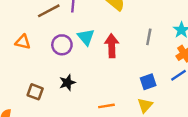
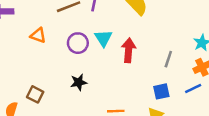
gray line: (149, 37) -> (168, 59), moved
brown square: (35, 92) -> (35, 94), moved

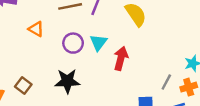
gray line: (168, 59) -> (166, 82), moved
black star: (79, 82) -> (67, 81), size x1.5

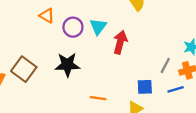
orange triangle: (36, 29) -> (47, 16), moved
brown square: (23, 85) -> (24, 69), size x1.5

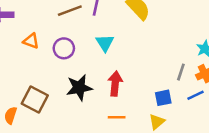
orange triangle: (47, 16) -> (31, 41), moved
purple circle: (73, 27) -> (64, 48), moved
red arrow: (120, 42) -> (115, 84), moved

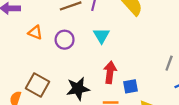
black star: (79, 88) -> (78, 89), moved
blue square: (163, 98) -> (130, 86), moved

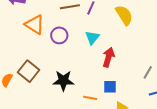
orange triangle: (35, 32) -> (35, 25), size x1.5
red arrow: (110, 72) -> (109, 57), moved

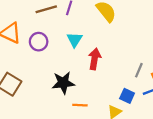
black star: (63, 81) -> (63, 83), moved
blue square: (110, 87) -> (127, 96), moved, turned 32

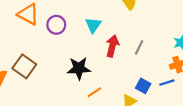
gray line: (139, 70) -> (139, 47), moved
orange line: (80, 105) -> (94, 92), turned -40

